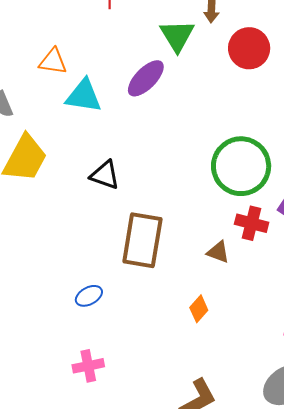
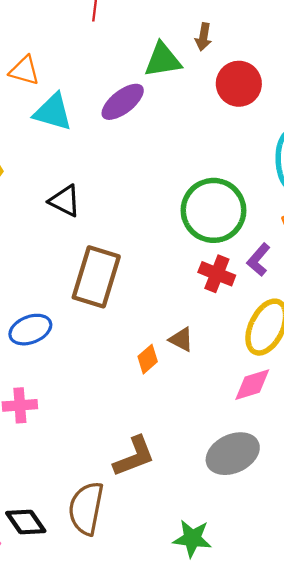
green triangle: (177, 36) -> (163, 60), turned 45
brown triangle: (218, 252) -> (181, 339), moved
blue ellipse: (89, 296) -> (30, 330), size x1.4

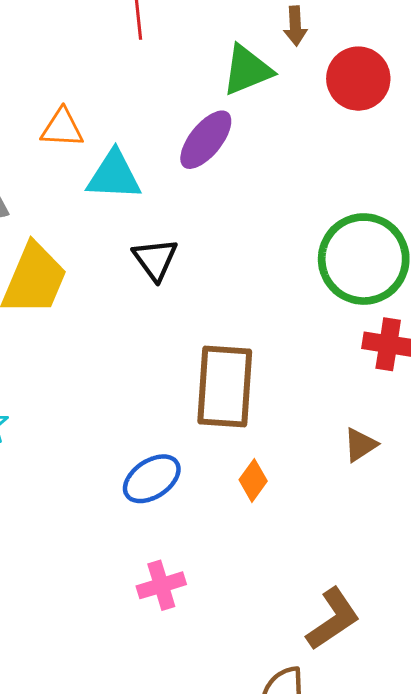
black triangle: (65, 201) -> (155, 259), moved, turned 40
brown triangle: (181, 339) -> (360, 445), turned -48
orange diamond: (148, 359) -> (253, 480), moved

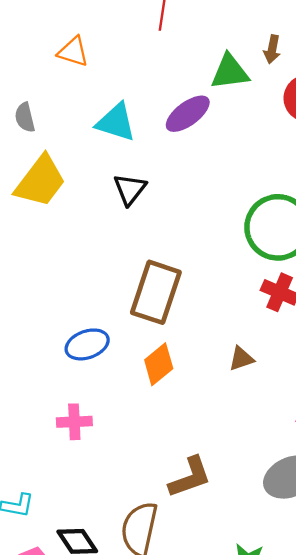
orange triangle: (62, 128) -> (73, 52), moved
orange diamond: (253, 480) -> (159, 364), size x1.4

